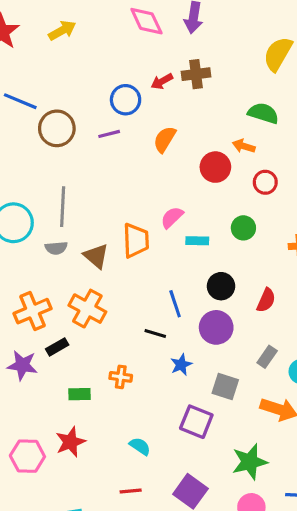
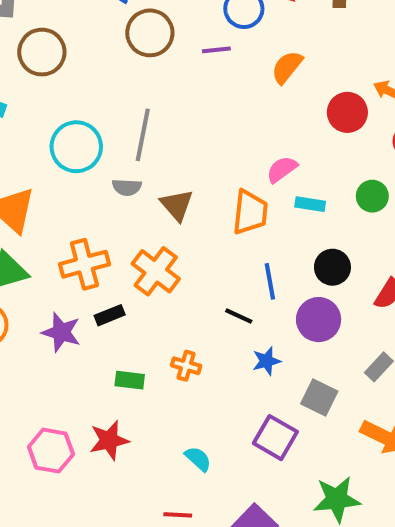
orange trapezoid: (136, 241) -> (250, 212), moved

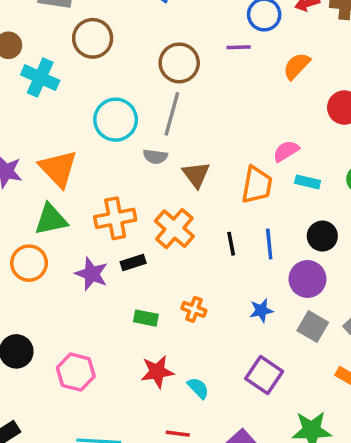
brown circle: (150, 33) -> (179, 63), moved
black line: (239, 316) -> (231, 244), moved, turned 50
gray square: (319, 398) -> (313, 327), moved
red star: (109, 440) -> (157, 372), moved

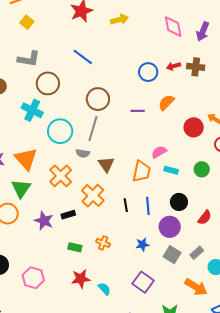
purple line: (239, 47) -> (138, 111), moved
cyan cross: (40, 78) -> (32, 110), moved
orange cross: (115, 218) -> (61, 176), moved, turned -35
green triangle: (51, 219) -> (21, 188), turned -45

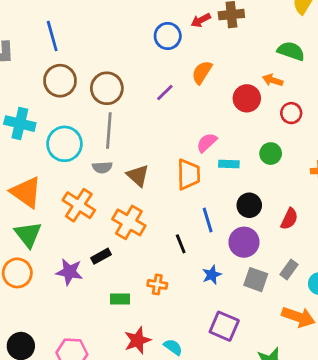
blue line: (83, 57) -> (52, 36), moved, turned 50
brown circle: (48, 83) -> (60, 81), moved
purple line: (138, 111) -> (165, 92), turned -32
black line: (126, 205) -> (181, 244), moved

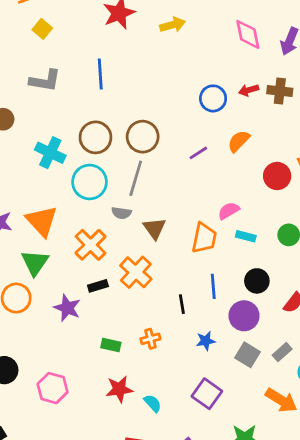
brown circle: (60, 81) -> (95, 137), moved
black rectangle: (101, 256) -> (98, 286), moved
orange cross: (157, 284) -> (150, 339), turned -36

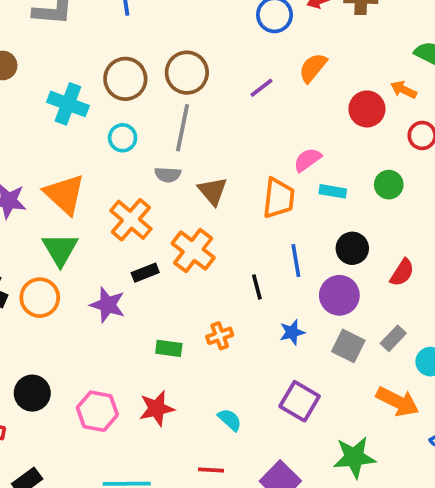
cyan circle: (90, 182) -> (123, 138), size x0.6
red star: (119, 389) -> (157, 408), moved

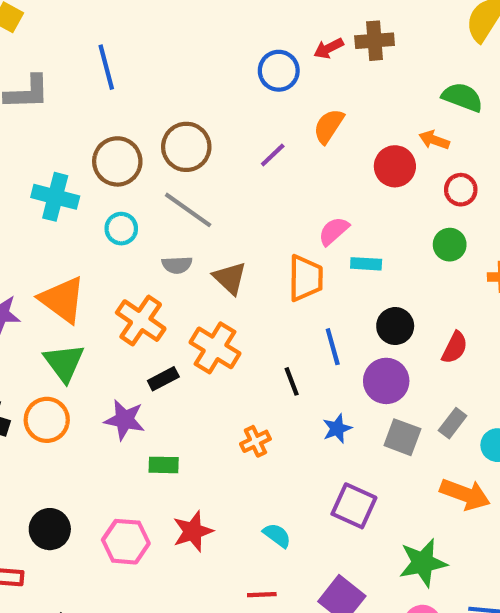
gray line: (182, 128) -> (188, 210), turned -60
green circle: (389, 185) -> (450, 245), moved
green rectangle: (169, 348) -> (164, 465), moved

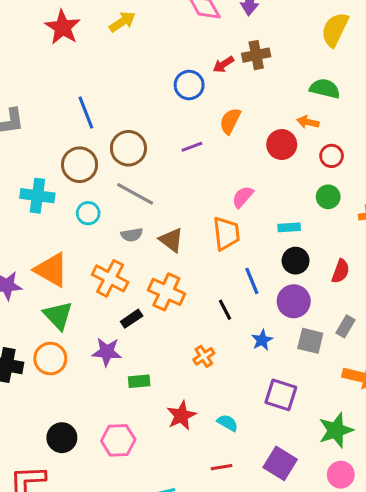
blue line: (106, 67) -> (86, 112), moved
purple line: (273, 155) -> (192, 147), turned 30
cyan rectangle: (366, 264) -> (289, 227), moved
red star: (193, 531) -> (181, 416), moved

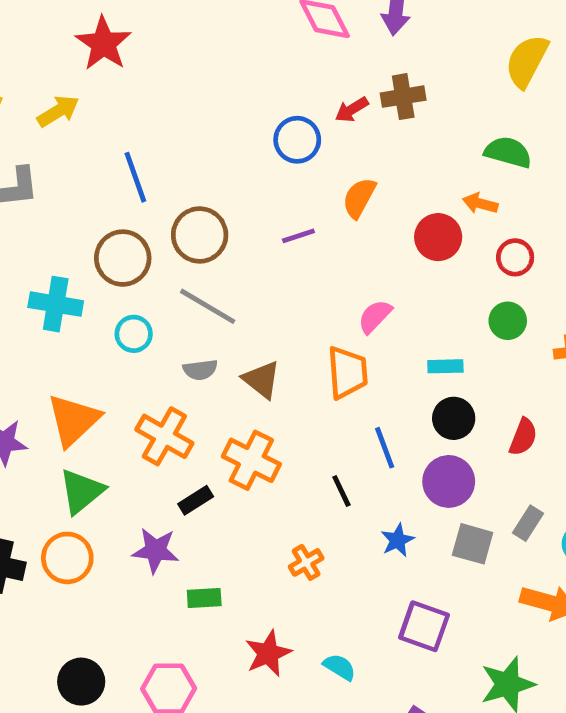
yellow arrow: (122, 22) -> (58, 111), moved
orange triangle: (51, 270) -> (73, 420), turned 45
green triangle: (58, 315) -> (81, 491), turned 32

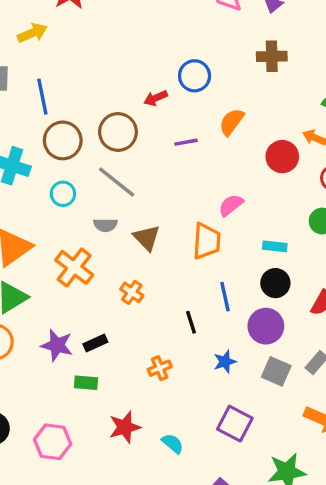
red arrow: (352, 110) -> (156, 98), moved
blue line: (135, 177) -> (42, 97), moved
orange cross: (251, 460) -> (132, 292), size x0.6
black rectangle: (196, 500) -> (95, 343), moved

